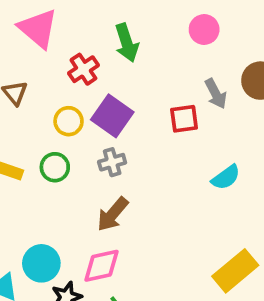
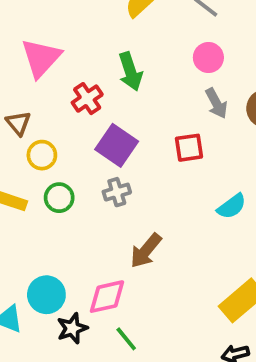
pink triangle: (38, 28) -> (41, 58), turned 33
gray arrow: (216, 94) -> (216, 103), moved
yellow circle: (69, 121) -> (42, 155), moved
brown arrow: (113, 214) -> (146, 251), moved

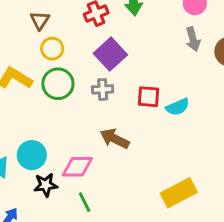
red square: (189, 148) -> (149, 97), moved
green circle: (59, 198) -> (58, 84), size x1.4
cyan semicircle: (232, 206) -> (178, 107), moved
brown arrow: (146, 251) -> (115, 139), turned 64

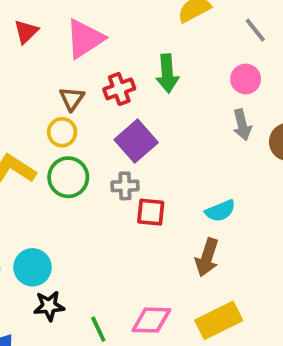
brown triangle: (40, 20) -> (72, 99), moved
red square: (149, 97) -> (151, 212), moved
brown arrow: (115, 139) -> (207, 257), moved, turned -100
pink diamond: (77, 167) -> (151, 320), moved

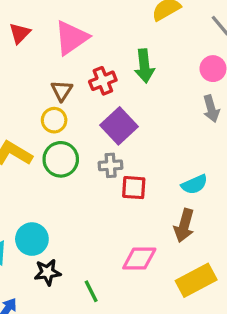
pink diamond: (151, 320) -> (139, 259), moved

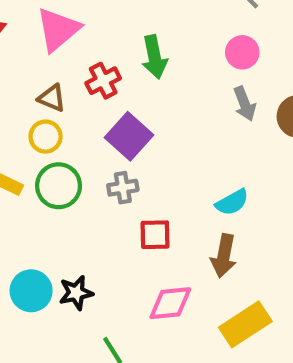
brown triangle: (62, 91) -> (52, 98), turned -35
red square: (134, 188) -> (155, 235), moved
black star: (47, 272) -> (76, 293), moved

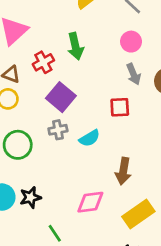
green circle: (59, 186) -> (18, 145), moved
cyan semicircle: (232, 202) -> (90, 138), moved
red square: (155, 235) -> (120, 107), moved

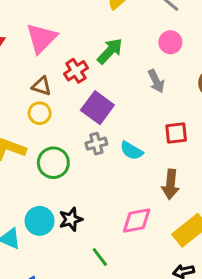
green arrow: (75, 46) -> (110, 51), turned -120
gray arrow: (134, 74) -> (156, 81), moved
red square: (120, 107) -> (176, 133), moved
cyan semicircle: (90, 138) -> (131, 151), turned 65

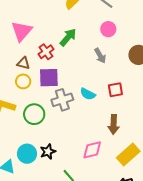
purple square: (97, 108) -> (49, 78), moved, turned -35
gray cross: (96, 144) -> (62, 100), size x1.5
cyan semicircle: (131, 151) -> (88, 94), moved

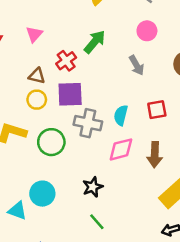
pink triangle: (22, 31) -> (34, 34), size x0.6
cyan semicircle: (88, 94) -> (121, 115), turned 77
gray cross: (62, 100) -> (88, 123), turned 30
pink diamond: (92, 150) -> (121, 149), moved
black star: (48, 152) -> (93, 187), moved

